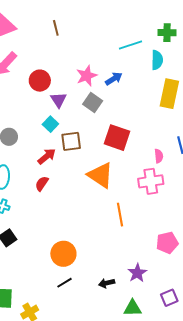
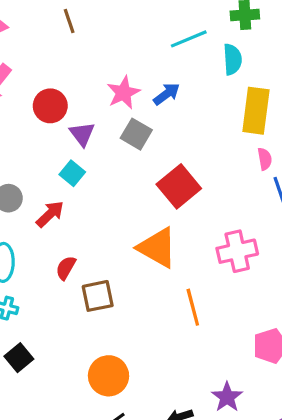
red square: (117, 138) -> (179, 186), turned 36
brown square: (71, 141) -> (98, 296), moved
red arrow: (47, 156) -> (50, 214), moved
pink semicircle: (159, 156) -> (265, 159), moved

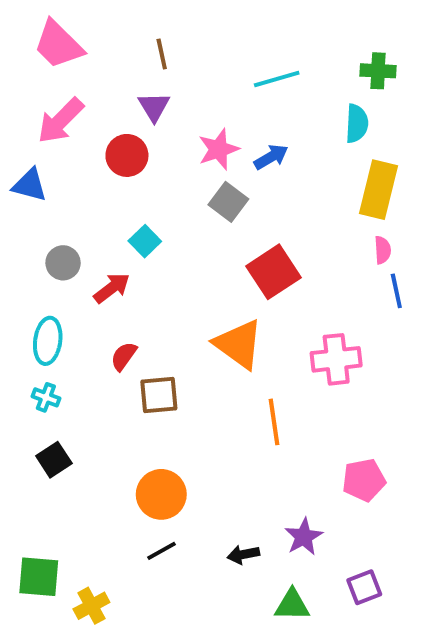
cyan line: (189, 39) -> (277, 79), moved
purple triangle: (82, 134) -> (154, 107), moved

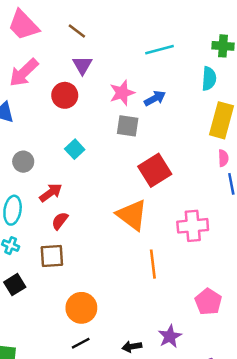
brown line: (162, 54) -> (77, 31), moved, turned -42
gray square: (228, 202) -> (128, 126), turned -30
red arrow: (112, 288) -> (51, 193), moved
brown square: (159, 395) -> (52, 256), moved
pink pentagon: (364, 480) -> (208, 302), turned -30

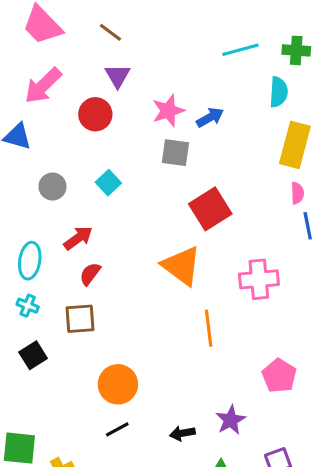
cyan line: (160, 50) -> (240, 50), moved
gray circle: (23, 162) -> (52, 187), moved

